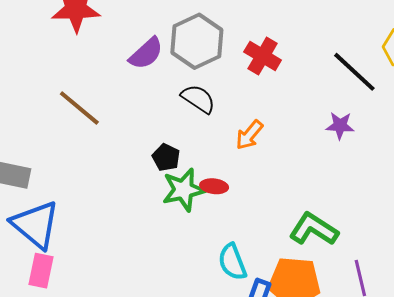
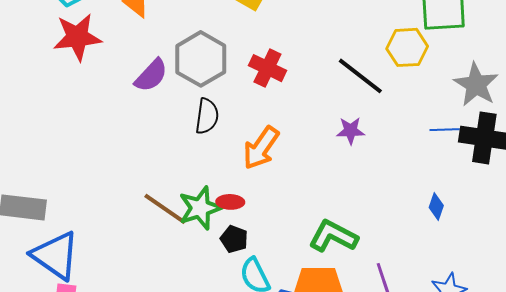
black semicircle: (198, 99) -> (207, 116), turned 69
brown line: (79, 108) -> (165, 209), moved
orange arrow: (249, 135) -> (261, 148), size x1.4
black pentagon: (166, 157) -> (234, 239), moved

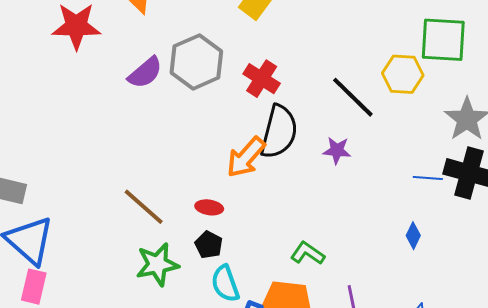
black semicircle: (207, 116) -> (279, 132), moved, size x1.5
blue line: (445, 130) -> (428, 178), moved
green star: (200, 208) -> (157, 264), moved
green L-shape: (333, 236) -> (308, 253), size x0.7

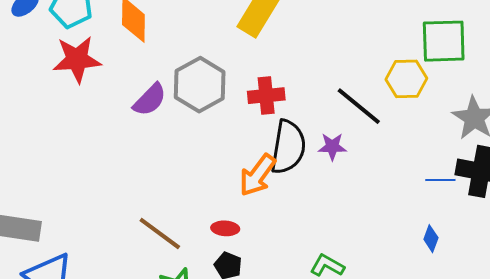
red cross: (262, 79) -> (266, 96), turned -33
purple star: (337, 150) -> (332, 147), moved

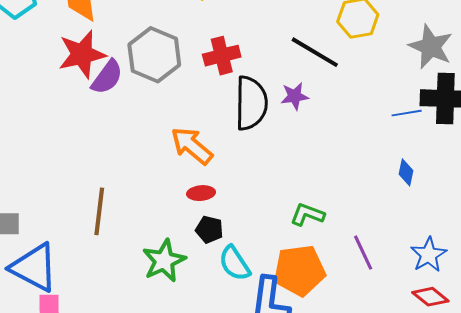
red star: (77, 59) -> (82, 54), moved
orange arrow: (257, 175) -> (192, 146), moved, turned 102
brown line: (160, 234) -> (99, 211), moved, turned 69

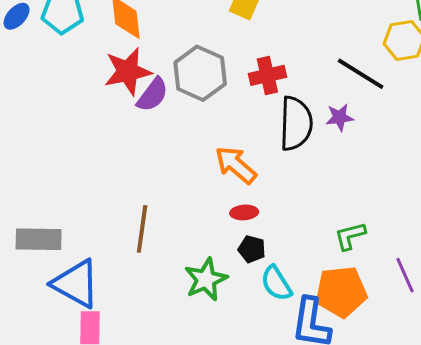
green L-shape: (307, 214) -> (350, 236), turned -36

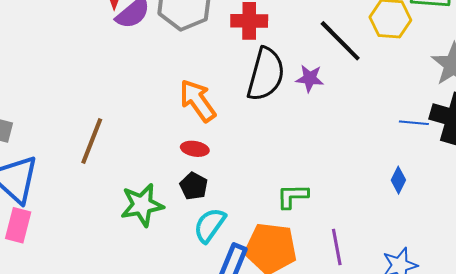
cyan semicircle: (276, 283) -> (210, 225), turned 54

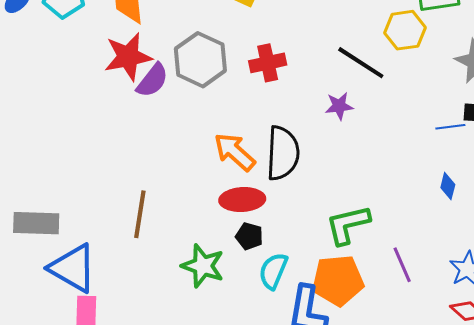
black semicircle: (266, 74) -> (283, 153), moved
red ellipse: (195, 149) -> (242, 200), size x1.6
green L-shape: (292, 196) -> (348, 225), size x1.4
green star: (142, 205) -> (203, 266), turned -30

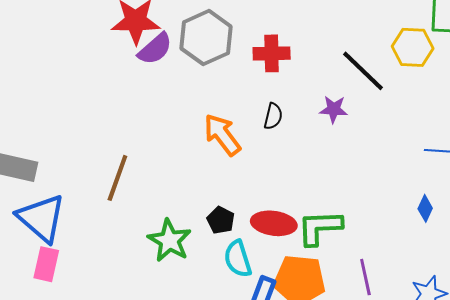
black semicircle: (283, 153) -> (273, 116), moved, size x0.5
red ellipse: (242, 200) -> (274, 223), moved
cyan semicircle: (273, 271) -> (238, 259), turned -51

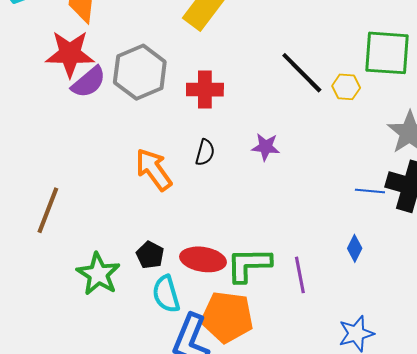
yellow hexagon: (413, 47) -> (346, 87), size x0.7
black line: (363, 71) -> (302, 73), moved
purple line: (365, 277) -> (300, 275), moved

